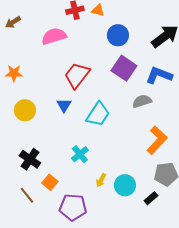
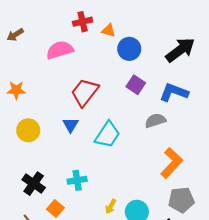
orange triangle: (98, 10) -> (109, 30), moved
purple square: (124, 68) -> (136, 85), size x0.7
cyan cross: (80, 154) -> (77, 180), moved, turned 30

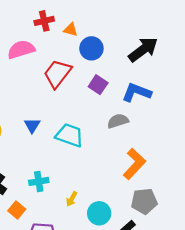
red trapezoid: (85, 92) -> (57, 74), moved
cyan trapezoid: (108, 135) -> (69, 135), turned -104
yellow arrow: (111, 206) -> (72, 199), moved

